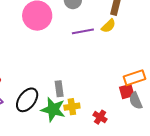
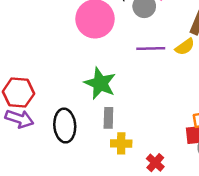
black ellipse: (27, 100) -> (65, 126), turned -50
green star: (53, 109) -> (100, 83), moved

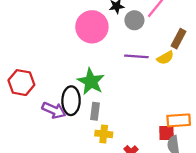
purple arrow: (19, 119) -> (54, 110), moved
black ellipse: (65, 126) -> (71, 101), moved

